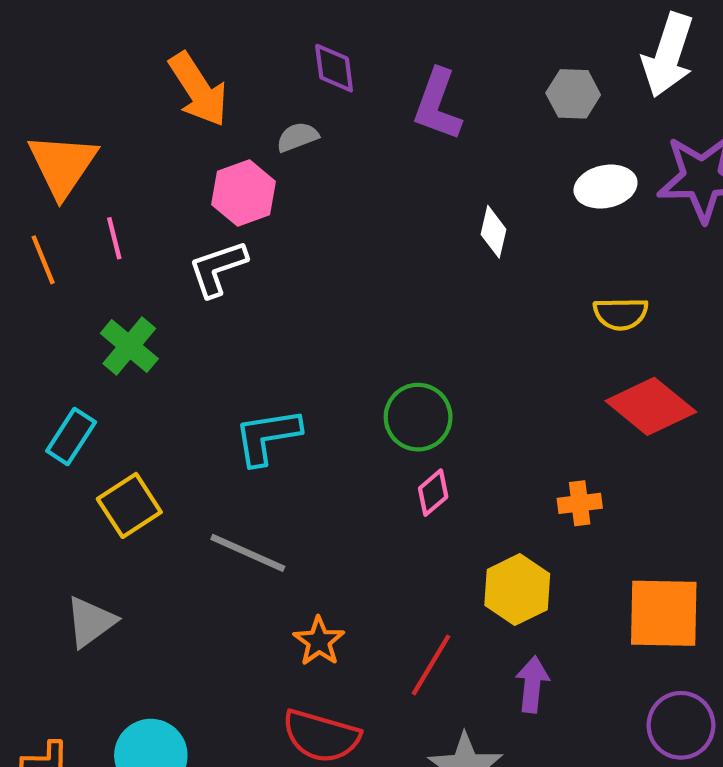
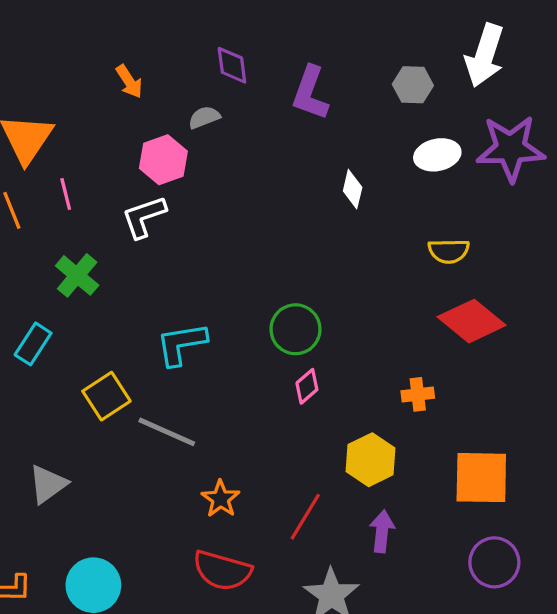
orange arrow: (198, 90) -> (129, 82), size x0.6
yellow square: (129, 505) -> (106, 396), moved

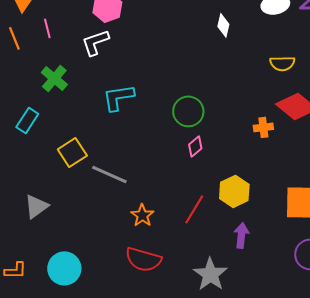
cyan L-shape: (181, 344) -> (118, 97), moved
orange cross: (418, 394) -> (263, 127), moved
red line: (305, 517) -> (194, 209), moved

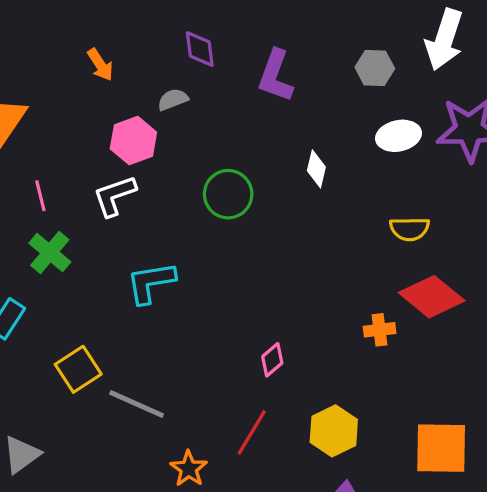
pink line: (47, 28) -> (40, 196), moved
green circle: (188, 111) -> (228, 194), moved
red line: (194, 209) -> (252, 432), moved

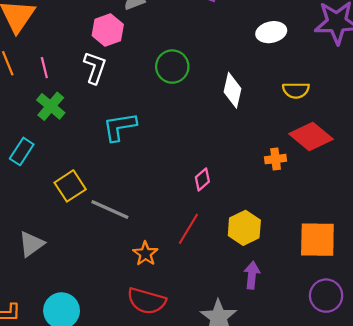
white ellipse: (398, 136) -> (271, 32), moved
white diamond: (316, 169) -> (233, 90), moved, size x1.4
white L-shape: (115, 196) -> (95, 68), turned 128

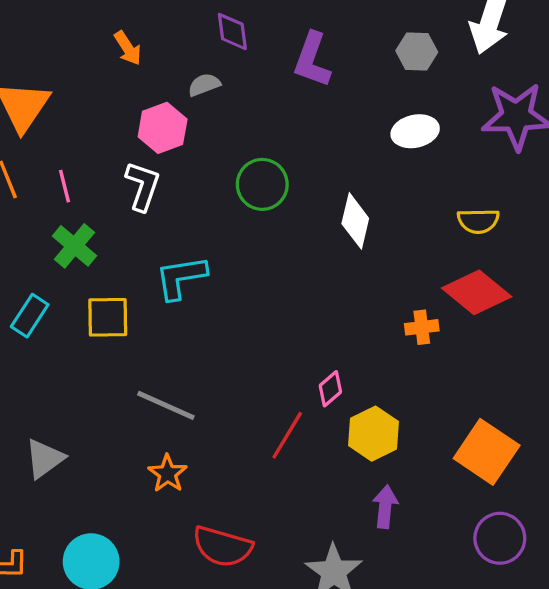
yellow semicircle: (296, 90) -> (478, 221), moved
pink diamond: (202, 179) -> (330, 389), moved
yellow square: (70, 186) -> (108, 317), moved, turned 32
orange square: (317, 240) -> (487, 452), turned 33
orange star: (145, 254) -> (168, 473), moved

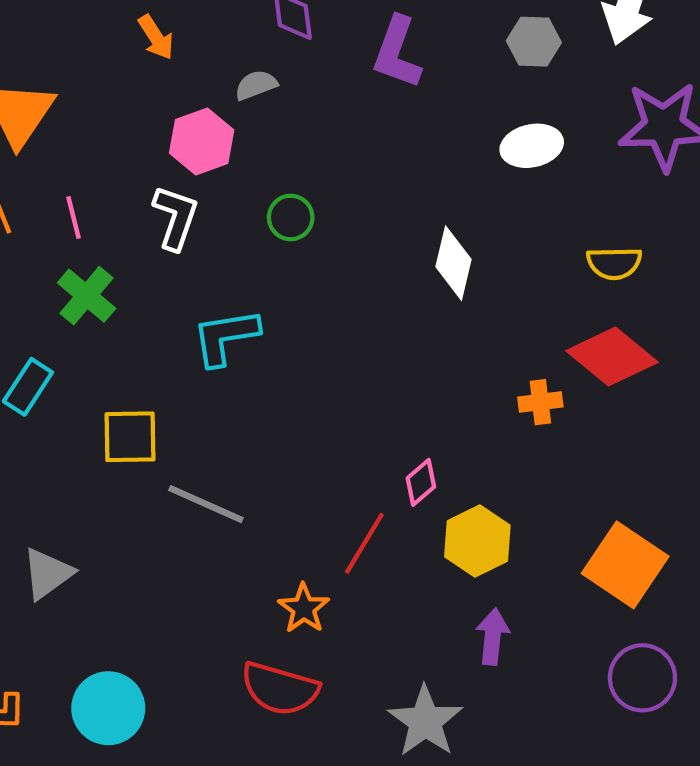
green circle: (262, 184) -> (291, 217), moved, size x0.7
yellow square: (108, 317) -> (130, 437), moved
orange star: (168, 473) -> (304, 608), moved

